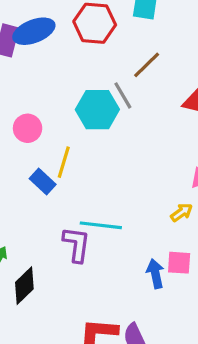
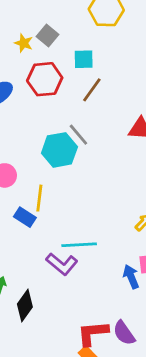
brown line: (147, 65) -> (92, 90), moved
purple L-shape: (76, 244) -> (62, 264), turned 132

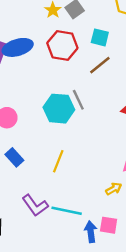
yellow line: (39, 198) -> (58, 161), moved
cyan line: (79, 245) -> (67, 211), moved

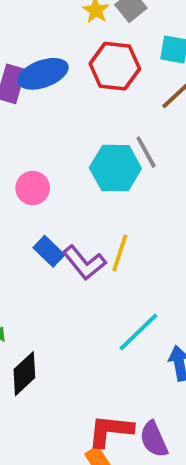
purple L-shape: (35, 205) -> (84, 263), moved
cyan line: (67, 211) -> (138, 332), turned -52

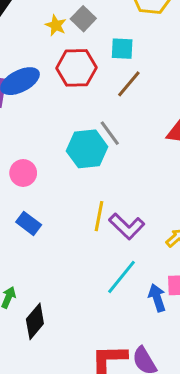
blue rectangle: (49, 251) -> (29, 223), moved
purple L-shape: (84, 263) -> (127, 226), moved

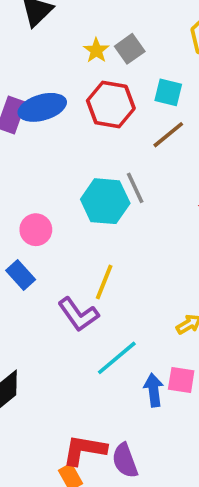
pink circle: (23, 173) -> (36, 230), moved
purple L-shape: (127, 226) -> (78, 314), moved

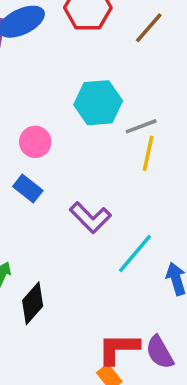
gray line: (135, 188) -> (141, 126), moved, turned -76
yellow line: (104, 282) -> (148, 153), moved

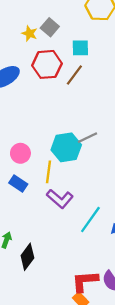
brown line: (149, 28) -> (74, 75), moved
cyan hexagon: (98, 103) -> (66, 147), moved
yellow line: (148, 153) -> (49, 172), moved

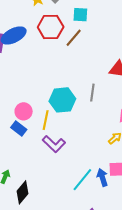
gray line: (87, 138) -> (92, 93), moved, turned -60
pink circle: (20, 153) -> (24, 111), moved
cyan line: (90, 219) -> (82, 180), moved

